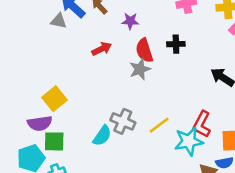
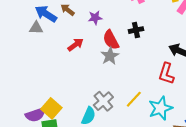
yellow square: (55, 99) -> (51, 108), moved
gray cross: (123, 121) -> (103, 101), turned 36
red L-shape: (202, 124) -> (166, 74), moved

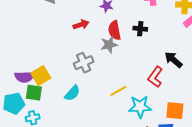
gray cross: (103, 101) -> (84, 63), moved

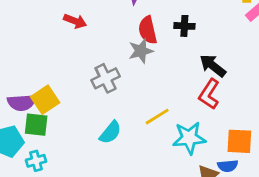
red arrow: (81, 25) -> (75, 21), moved, turned 42
black arrow: (173, 60) -> (213, 66), moved
cyan semicircle: (72, 93) -> (110, 132), moved

